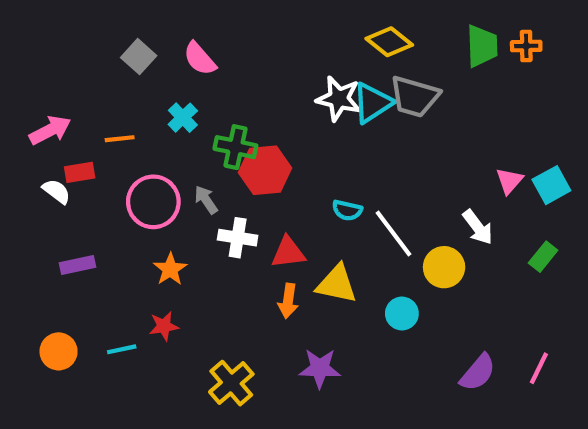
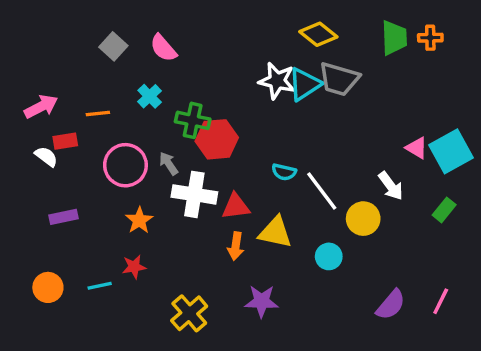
pink triangle: (509, 181) -> (417, 148), turned -40
cyan square: (551, 185) -> (451, 151), size x1.4
white cross: (238, 238) -> (194, 194), size x1.4

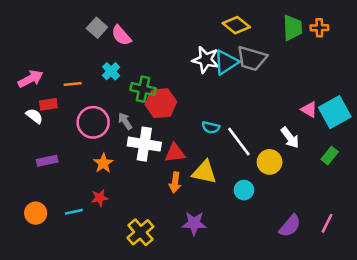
gray square: (113, 46) -> (97, 28), moved

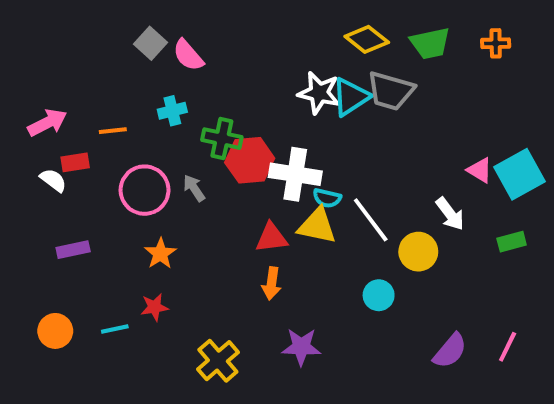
green trapezoid: (293, 28) -> (430, 43), moved, turned 80
cyan cross: (111, 71) -> (172, 111), turned 30
white cross: (144, 144) -> (295, 174), moved
green rectangle: (330, 156) -> (512, 242), turned 36
yellow triangle: (204, 172) -> (317, 226), moved

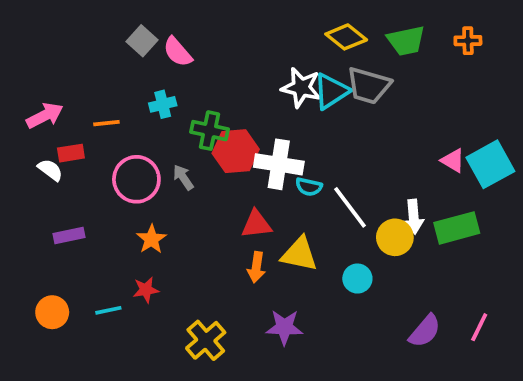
white arrow: (450, 214) -> (414, 217), moved, turned 32
yellow triangle: (317, 226) -> (299, 254), moved
green rectangle: (512, 242) -> (457, 228), moved, size x1.6

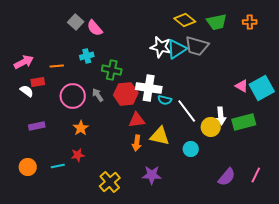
red hexagon: (236, 151) -> (126, 94), moved

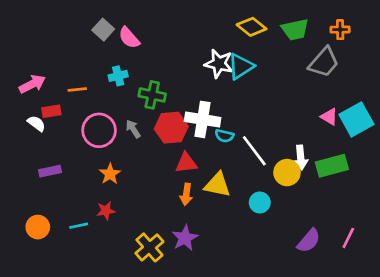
gray trapezoid: (197, 46) -> (324, 62), moved, turned -65
purple star: (152, 175) -> (185, 238), moved, turned -30

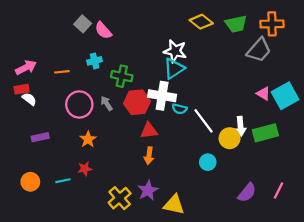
orange cross: (340, 30) -> (272, 24), size x1.5
cyan triangle: (241, 66) -> (174, 69), moved
red rectangle: (51, 111) -> (22, 89), moved
yellow triangle: (218, 185) -> (174, 205), moved

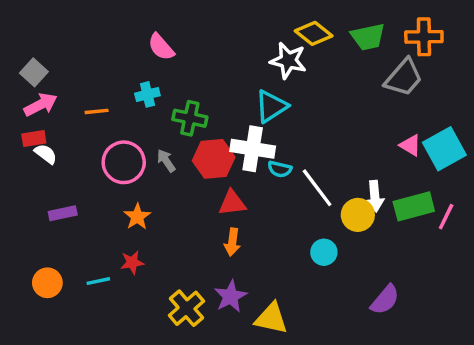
gray square: (83, 24) -> (34, 72), moved
white star: (175, 51) -> (288, 61), moved
pink line: (279, 190) -> (446, 217), moved

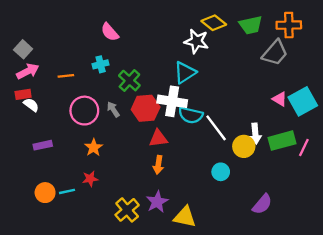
green cross: (190, 118) -> (129, 81), turned 30
cyan semicircle: (280, 169) -> (191, 115), size x1.5
orange circle: (47, 283) -> (45, 193), moved

